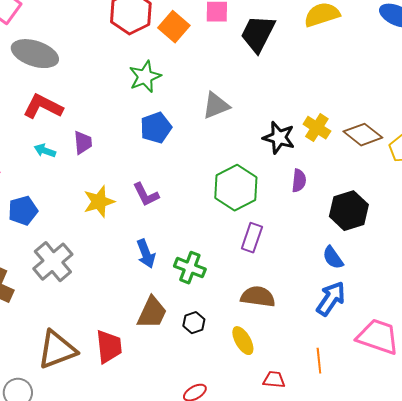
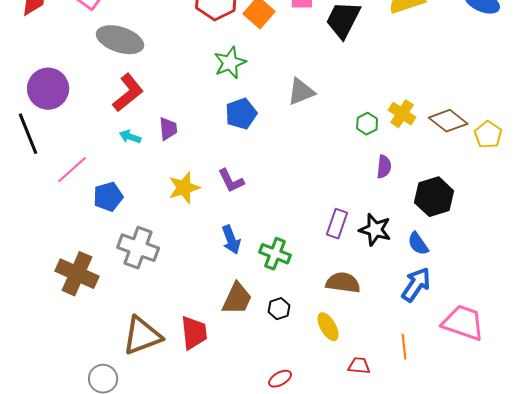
red L-shape: (43, 107) -> (128, 93), turned 114
black star: (279, 138) -> (375, 230), moved
green hexagon: (236, 188) -> (367, 124), moved, size x0.5
gray cross: (53, 262) -> (138, 248), turned -30

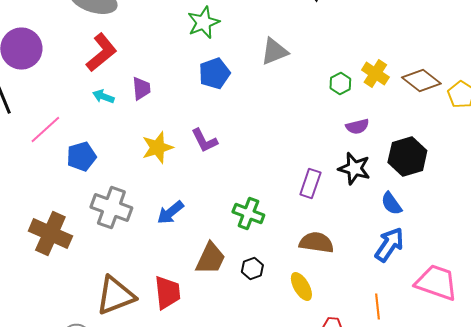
purple semicircle: (384, 167) -> (357, 126), turned 70
black star: (375, 230) -> (354, 168), moved
blue arrow: (231, 240) -> (170, 212), moved, turned 72

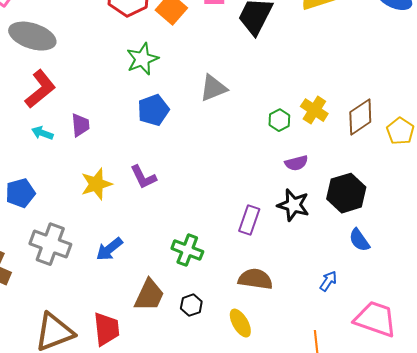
brown diamond: (421, 80) -> (360, 117), turned -72
blue semicircle: (391, 204) -> (359, 240), moved
blue arrow: (389, 244) -> (328, 281), size x0.6

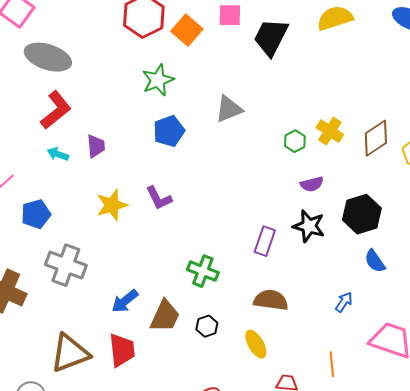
blue arrow: (109, 249) -> (125, 301), moved

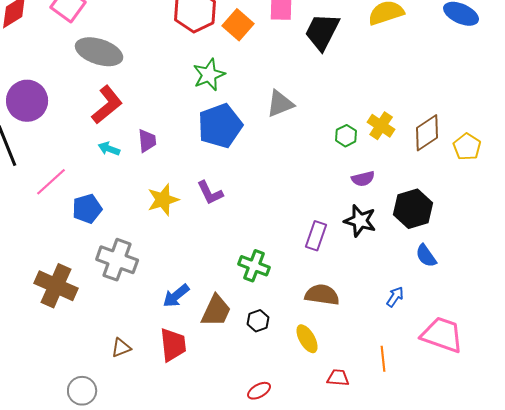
blue pentagon: (169, 131) -> (220, 126), size x1.4
brown triangle: (70, 353) -> (121, 348), size x0.5

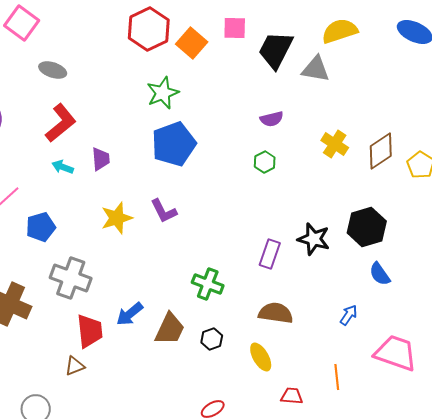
gray ellipse: (99, 52) -> (53, 70), size x0.6
gray triangle: (280, 104) -> (316, 69), moved, turned 32
green hexagon: (346, 136) -> (265, 162), moved
purple semicircle: (363, 179) -> (272, 119), moved
red trapezoid: (173, 345) -> (90, 331), moved

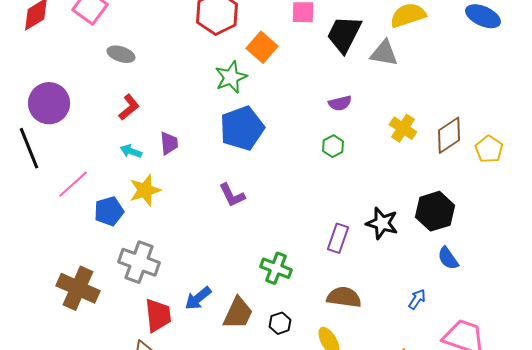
orange square: (192, 43) -> (262, 47), moved
red L-shape: (61, 123) -> (129, 107), size x0.7
yellow star: (117, 218) -> (145, 190), moved

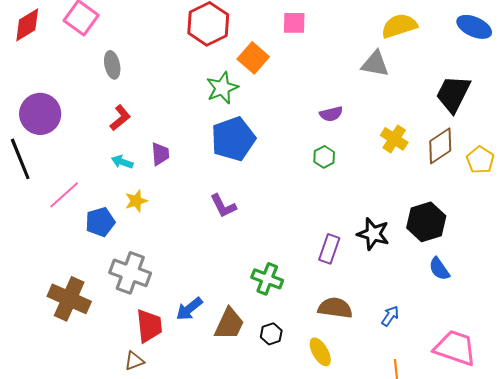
black trapezoid: (344, 34) -> (453, 94), moved
gray ellipse: (121, 54) -> (112, 65), turned 60
yellow star: (145, 190) -> (136, 201), size x0.7
blue arrow: (417, 299) -> (390, 316), moved

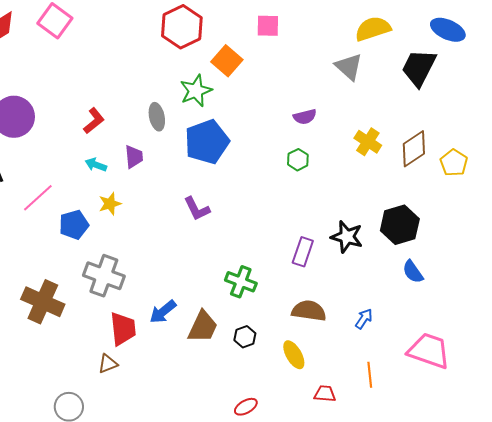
gray triangle: (375, 64) -> (349, 67), turned 32
gray ellipse: (112, 65) -> (157, 117), moved
black trapezoid: (453, 94) -> (419, 68), moved

